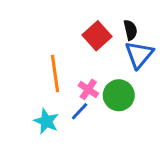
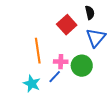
black semicircle: (130, 30) -> (90, 13), moved
pink cross: (88, 89) -> (61, 62), turned -32

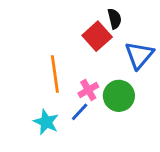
black semicircle: (90, 13) -> (115, 19), moved
pink cross: (61, 62) -> (88, 90), turned -32

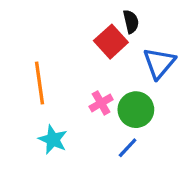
orange line: (55, 74) -> (40, 83), moved
blue line: (80, 112) -> (128, 148), moved

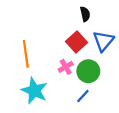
red square: (111, 42) -> (76, 42), moved
cyan star: (53, 140) -> (34, 91), size x1.4

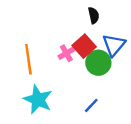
pink cross: (66, 67) -> (66, 53), moved
green circle: (88, 71) -> (98, 63), moved

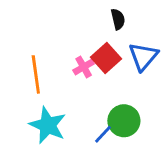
green circle: (98, 63) -> (124, 121), moved
blue line: (91, 105) -> (103, 134), moved

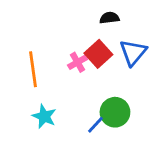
black semicircle: (118, 19) -> (109, 18), turned -84
cyan star: (48, 125) -> (44, 116), size x0.7

